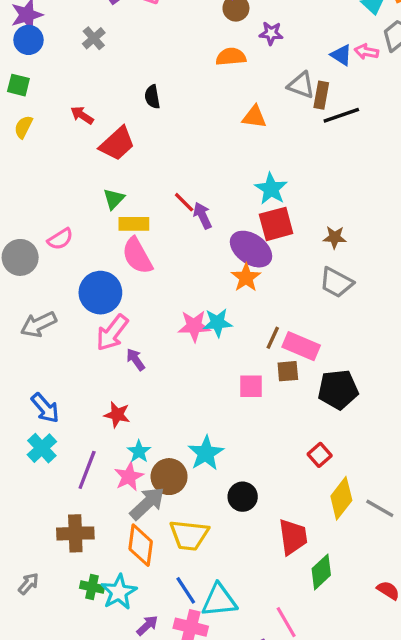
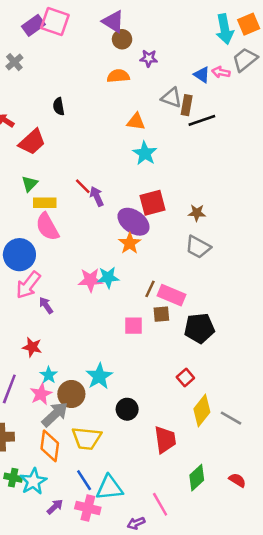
cyan star: (271, 189) -> (145, 153), moved
green diamond: (321, 572) -> (197, 478), moved

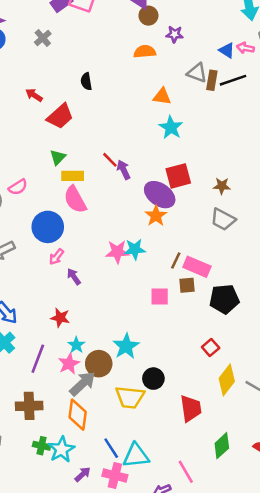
black line: (202, 120) -> (233, 80), moved
pink arrow: (28, 285) -> (56, 257), size x0.6
yellow trapezoid: (87, 438) -> (130, 397), moved

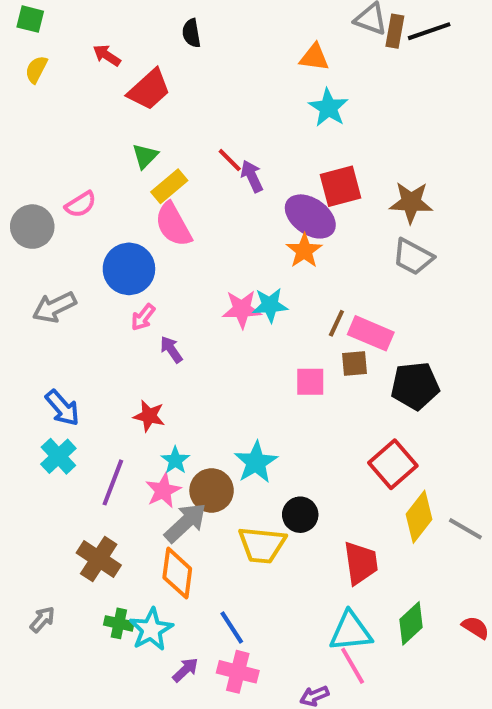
yellow rectangle: (73, 176) -> (169, 186), turned -40
brown star: (222, 186) -> (411, 202), size x1.5
red square: (211, 347) -> (393, 464), size x1.6
brown cross: (29, 406) -> (99, 559), turned 35
cyan triangle: (136, 456) -> (351, 632), moved

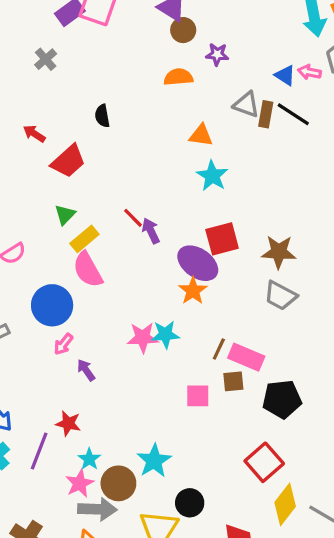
black line: (429, 31) -> (293, 114), turned 52
purple line: (113, 482) -> (39, 451), moved
gray arrow: (185, 523) -> (97, 509), turned 45

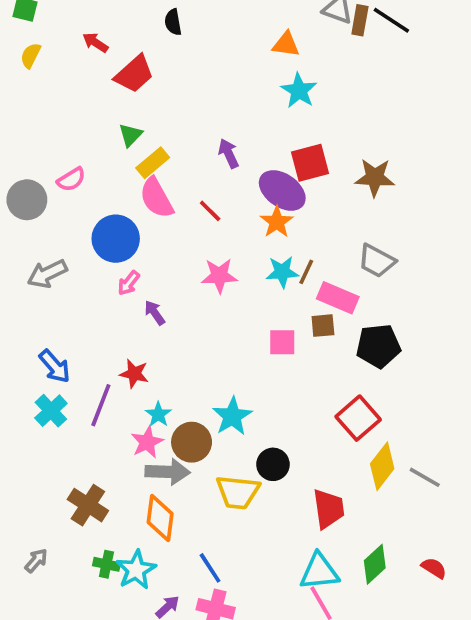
red line: (133, 218) -> (210, 211), moved
gray trapezoid: (280, 296) -> (377, 261), moved
cyan star: (165, 334) -> (282, 272), moved
brown line: (219, 349) -> (306, 272), moved

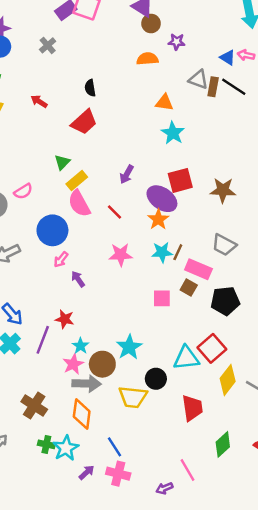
red trapezoid: (134, 74) -> (84, 122), moved
purple arrow: (229, 154) -> (127, 174), turned -126
brown square: (323, 326) -> (189, 287), turned 35
cyan triangle: (319, 572) -> (186, 358), moved

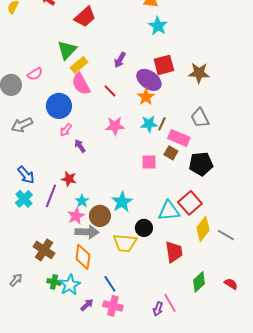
green triangle: (62, 162) -> (67, 50), size x1.5
gray trapezoid: (224, 245) -> (200, 118), turned 35
purple arrow: (164, 488) -> (158, 309), moved, turned -48

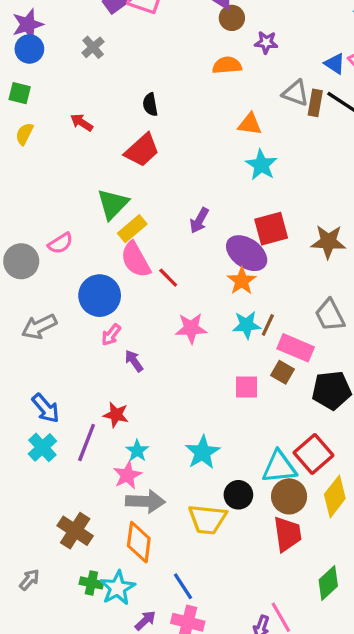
red line: (110, 91) -> (168, 278), moved
brown circle: (100, 216) -> (289, 496), moved

